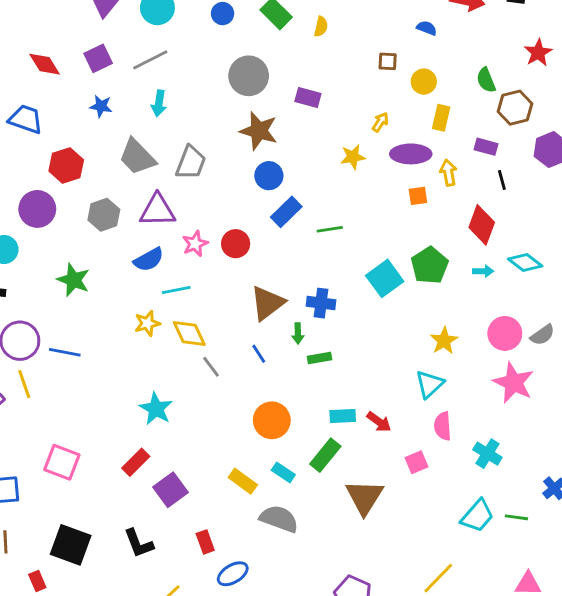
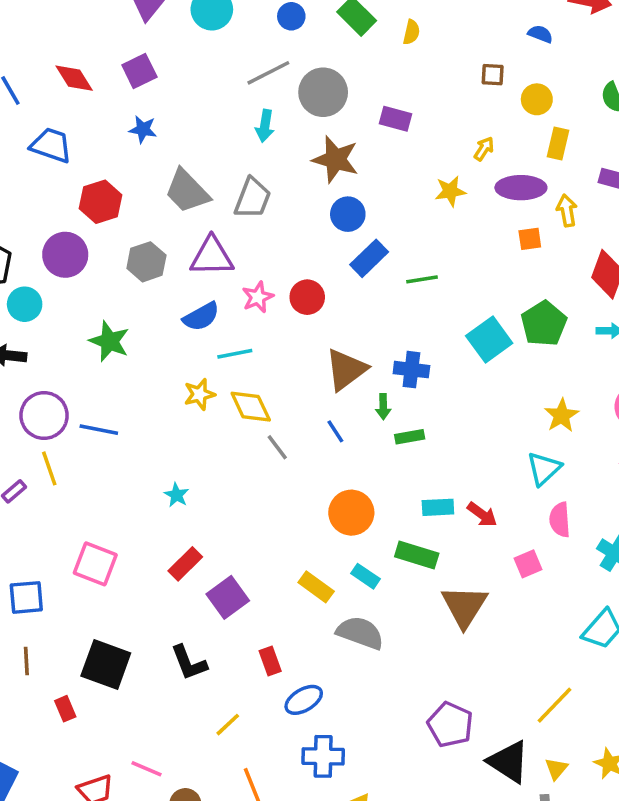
gray line: (150, 60) -> (268, 73), moved
cyan arrow: (159, 103) -> (265, 126), moved
cyan star: (156, 409) -> (176, 495), moved, size x0.6
green rectangle: (325, 455) -> (417, 555), turned 68

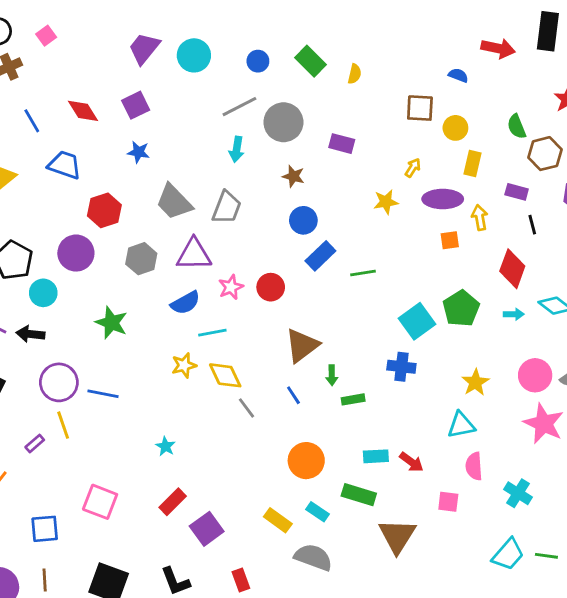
brown square: (493, 75) -> (420, 108), size x1.5
brown star: (335, 159) -> (293, 176), size x0.6
blue cross: (411, 370) -> (401, 367), moved
cyan triangle: (544, 468) -> (461, 425), turned 32
pink square: (528, 564) -> (448, 502), turned 30

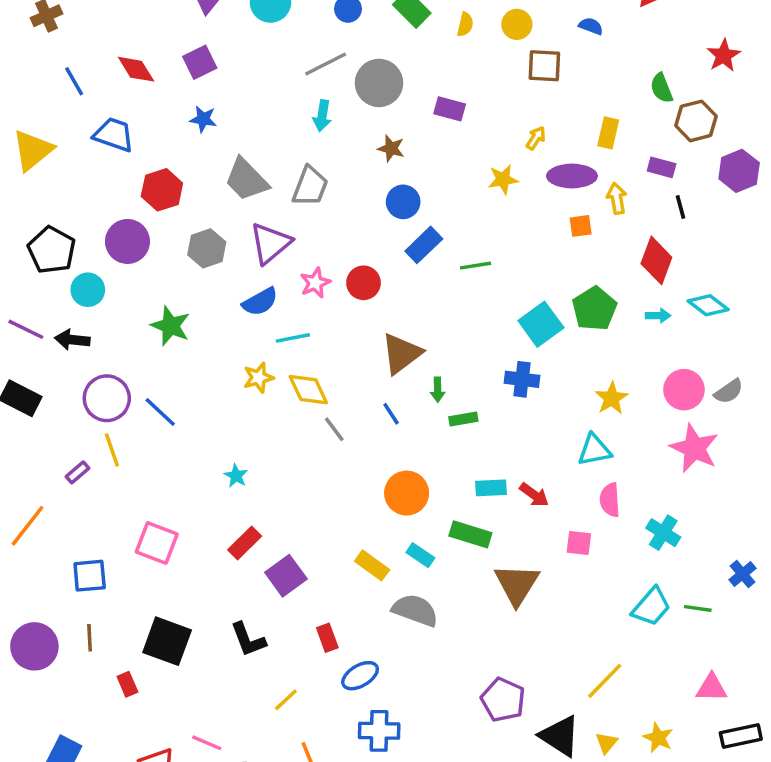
yellow circle: (455, 128) -> (517, 24), moved
purple triangle: (194, 254) -> (270, 243), turned -39
blue line: (103, 394) -> (160, 412), turned 32

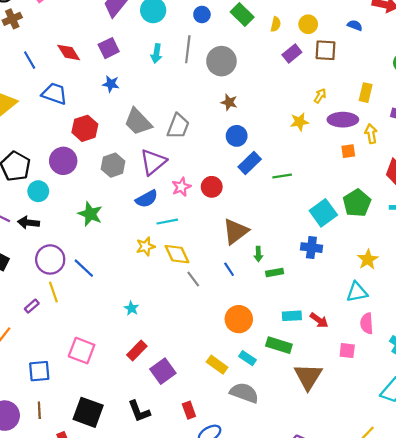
gray line: (326, 64) -> (188, 49), turned -56
purple rectangle: (450, 109) -> (292, 54), moved, turned -54
cyan arrow: (322, 116) -> (156, 54), moved

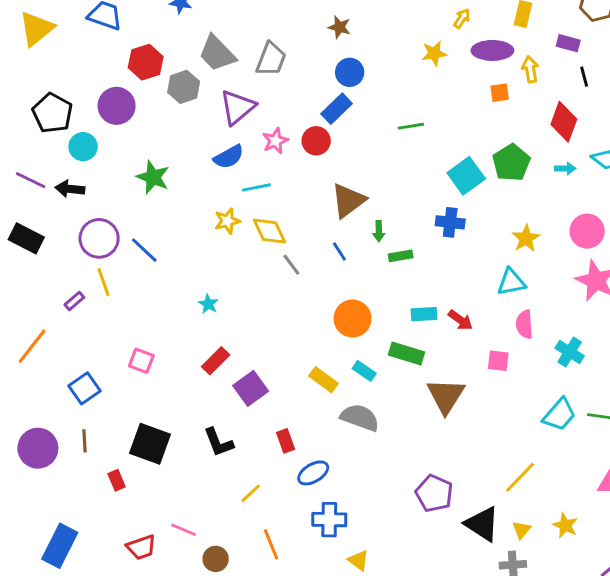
blue rectangle: (250, 163) -> (337, 109), moved
gray hexagon: (113, 165) -> (184, 87), moved
pink square: (82, 351) -> (141, 361), size x0.7
blue square: (39, 371) -> (84, 388), turned -30

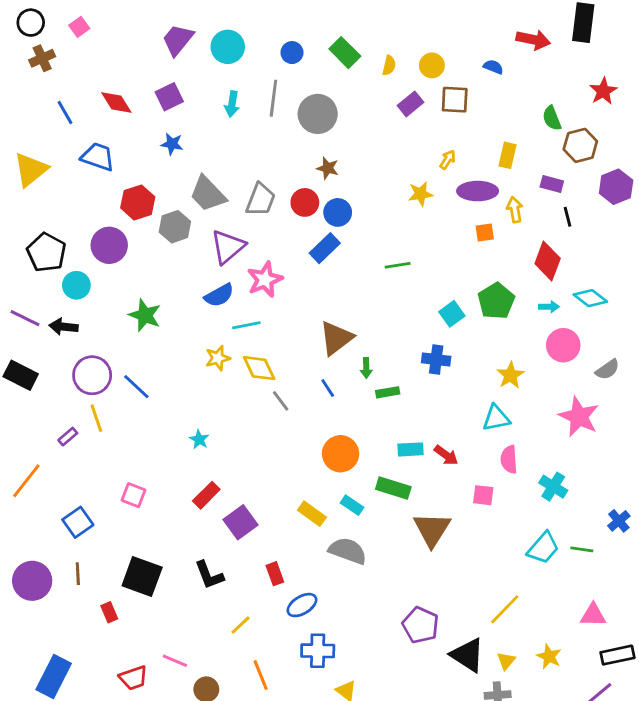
pink star: (275, 141) -> (265, 280), size x1.4
red circle: (316, 141) -> (305, 202), moved
cyan square: (466, 176) -> (452, 314), size x0.7
pink circle: (587, 231) -> (563, 345), moved

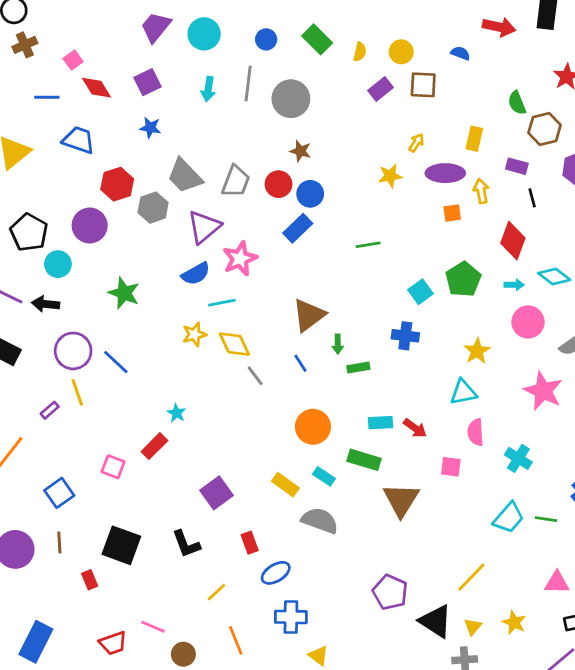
pink square: (79, 27) -> (73, 60), moved
blue line: (65, 113) -> (47, 97), turned -60
red rectangle: (206, 495) -> (154, 446), moved

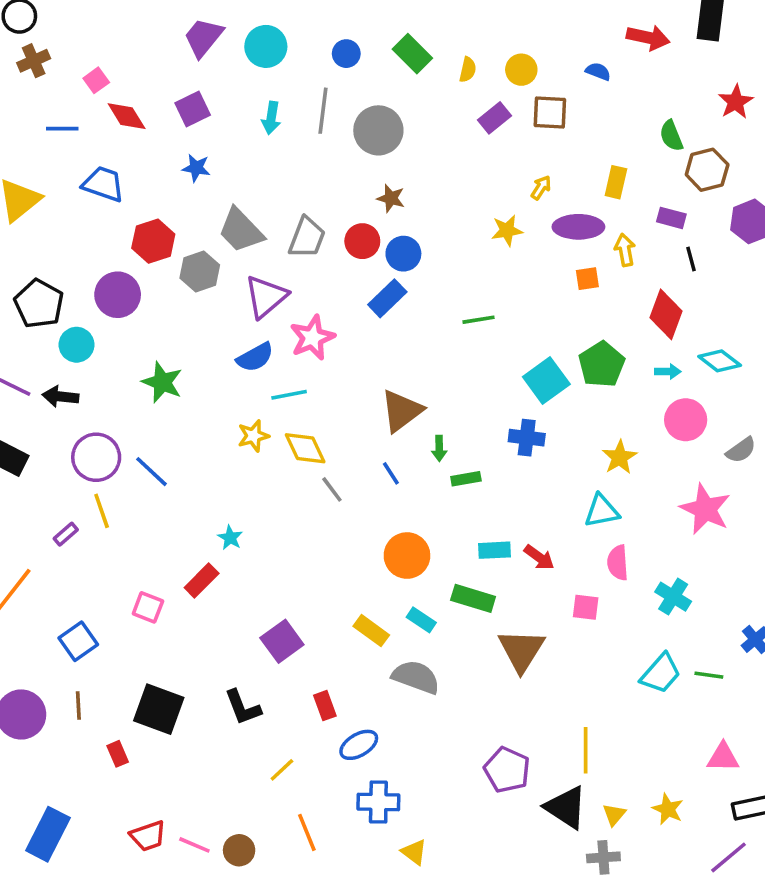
cyan square: (420, 292) -> (546, 380), size x1.4
yellow line: (471, 577) -> (586, 750), moved, turned -44
pink line: (153, 627) -> (194, 845), moved

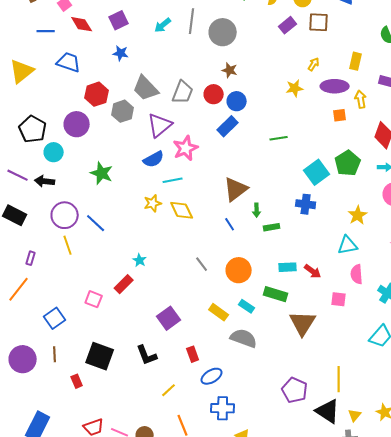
cyan arrow: (271, 118) -> (163, 25), turned 42
gray line: (332, 489) -> (202, 264), moved
purple rectangle: (66, 534) -> (31, 258), moved, turned -32

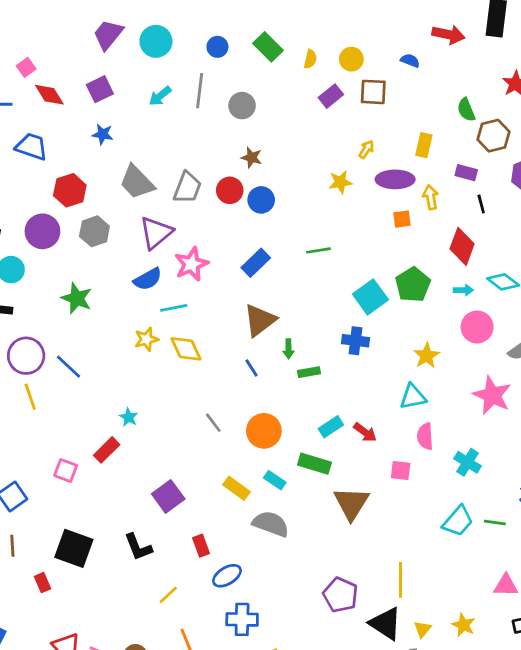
gray circle: (223, 32) -> (242, 106), size x0.7
gray hexagon: (123, 111) -> (94, 231), moved
blue rectangle: (228, 126) -> (256, 263), moved
cyan rectangle: (288, 267) -> (331, 427), turned -30

